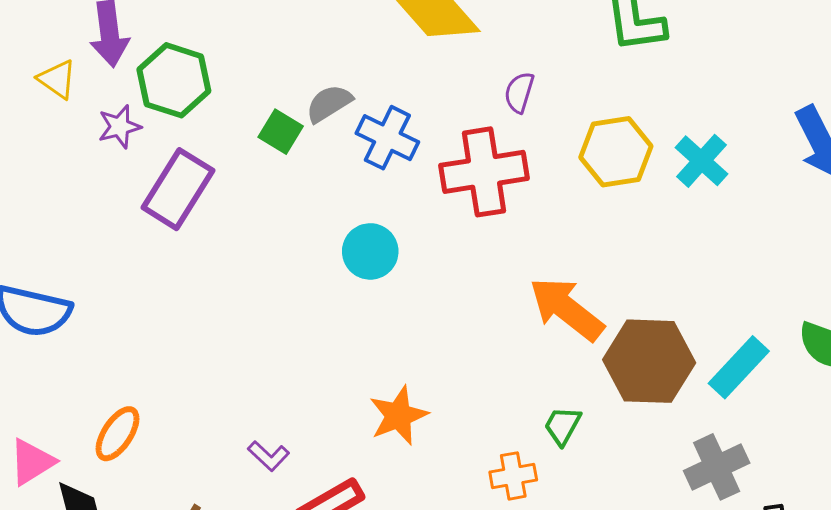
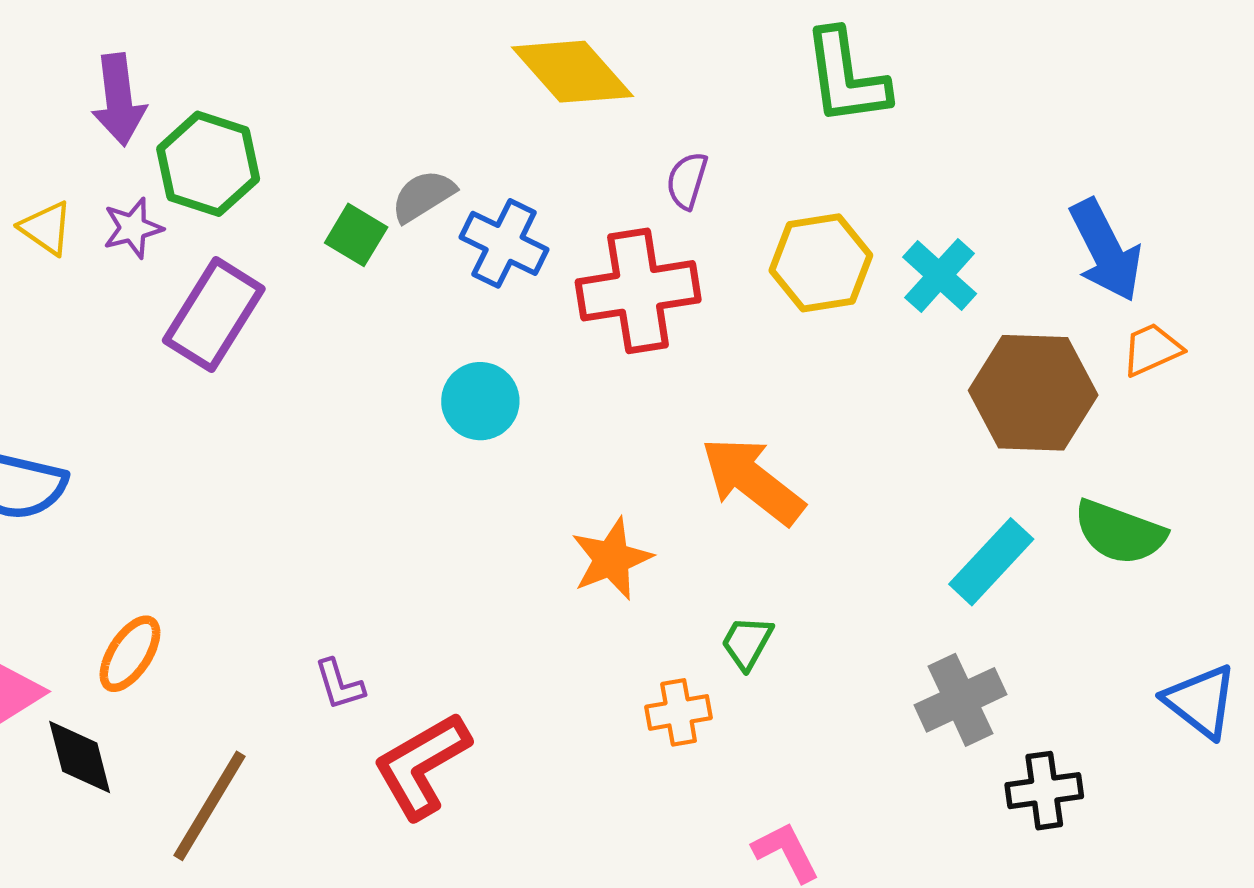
yellow triangle: (57, 79) -> (46, 228), moved
brown hexagon: (649, 361) -> (1033, 393), moved
orange star: (398, 416) -> (612, 559), moved
purple L-shape: (269, 456) -> (339, 684), turned 30

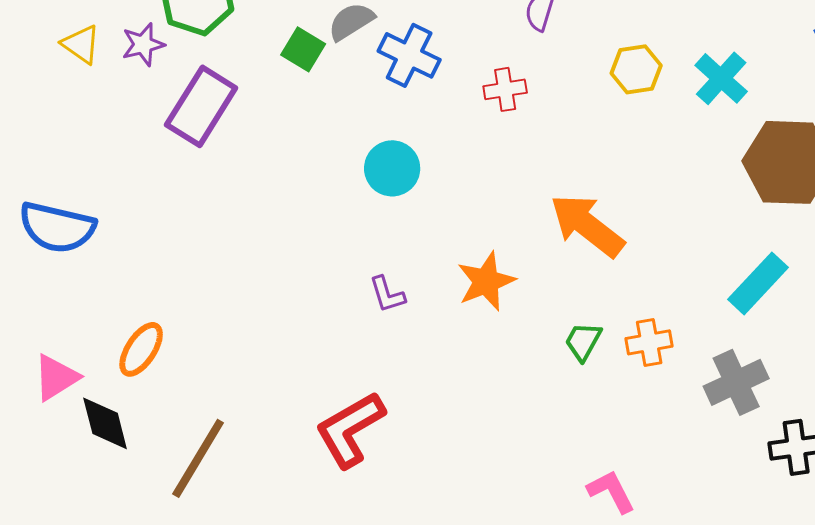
yellow hexagon: (821, 263) -> (636, 69), size x0.7
red cross: (638, 291) -> (505, 89), size x0.5
purple L-shape: (339, 684) -> (387, 294), moved
orange cross: (679, 712) -> (649, 342), moved

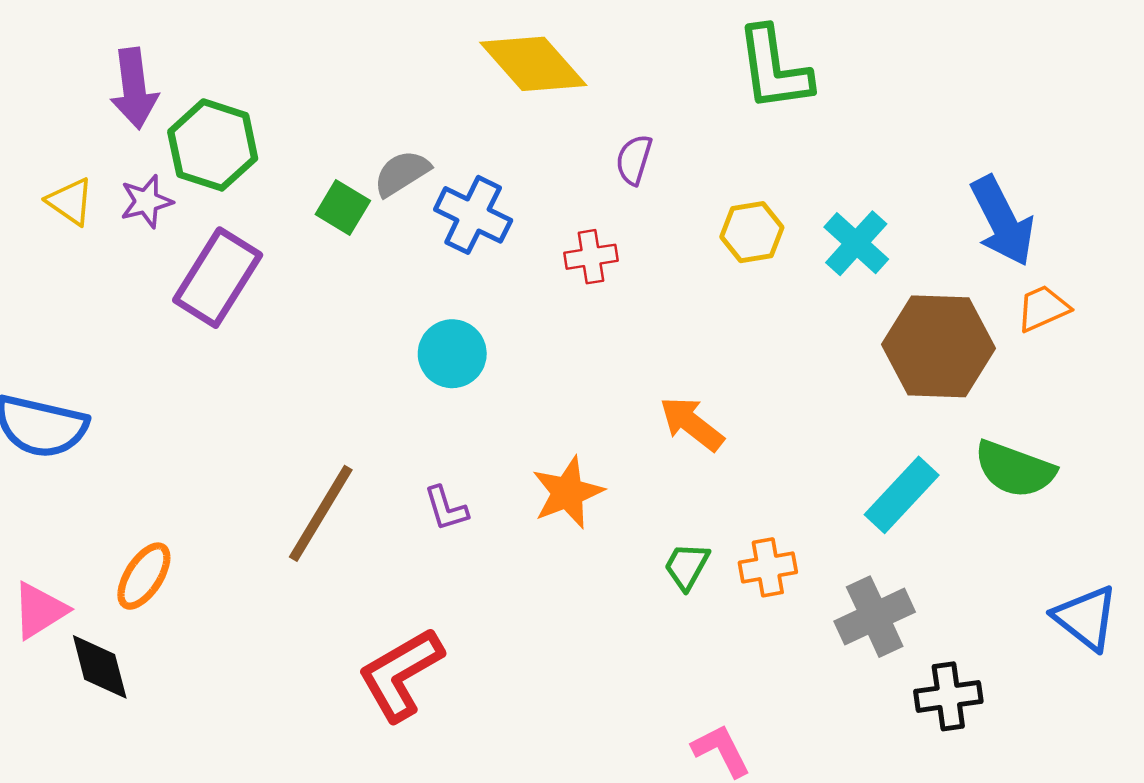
orange arrow: (587, 225) -> (692, 424), size x0.7
brown line: (198, 458) -> (321, 513), moved

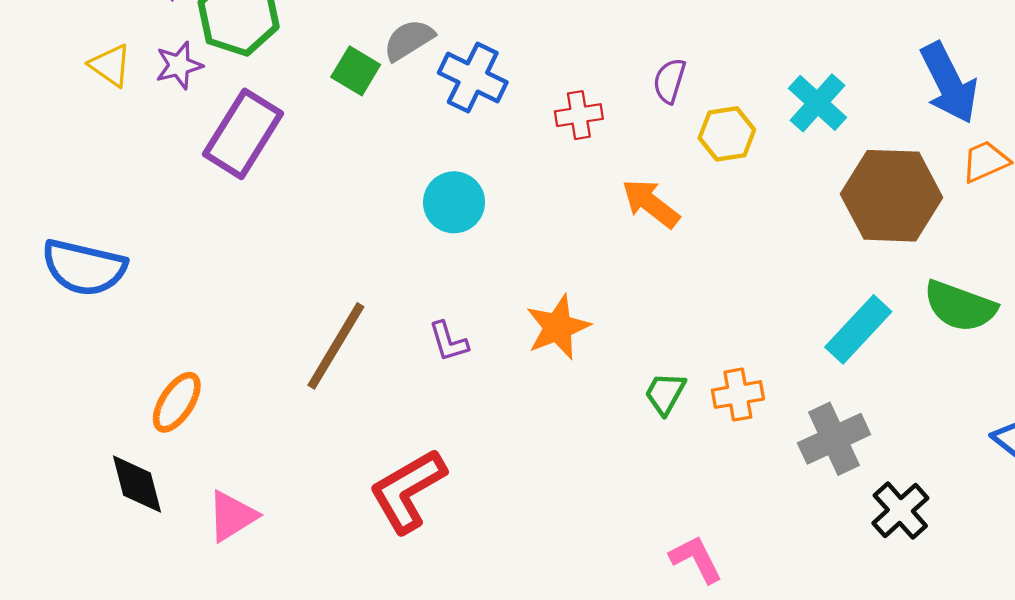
purple semicircle: (634, 160) -> (669, 81), moved
yellow hexagon: (752, 232) -> (727, 134), moved
orange arrow: (692, 424) -> (651, 203), moved
pink triangle: (40, 610) -> (232, 516), moved
black cross: (948, 696) -> (900, 511), turned -34

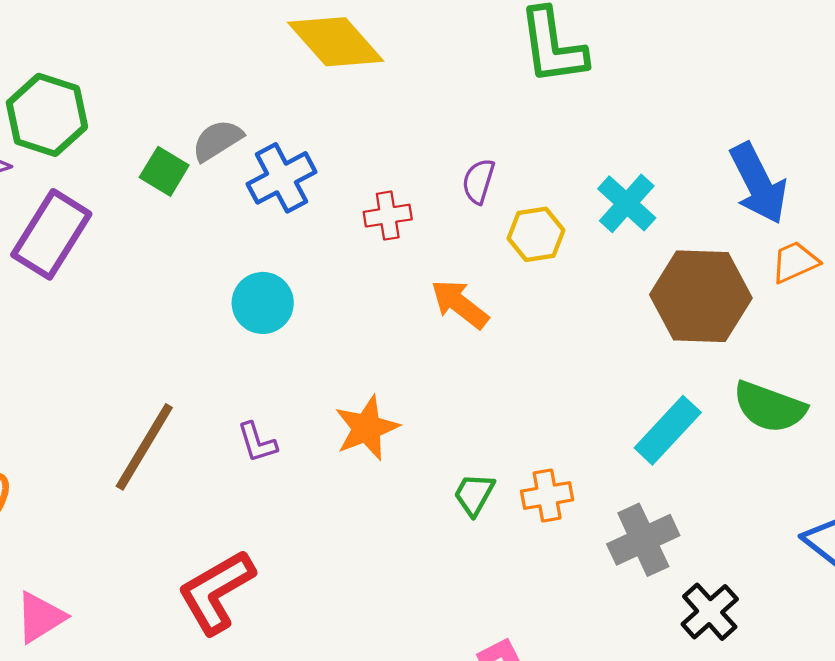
blue cross: (473, 77) -> (282, 178), turned 36

